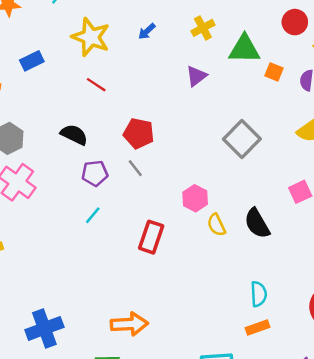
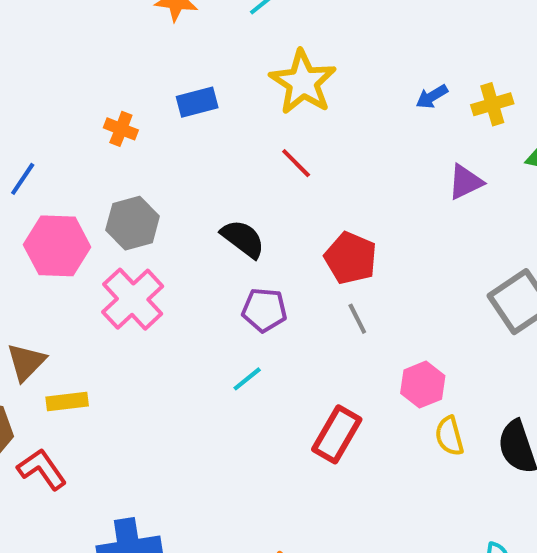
blue arrow: (147, 31) -> (432, 97), moved
gray line: (135, 168) -> (357, 319), moved

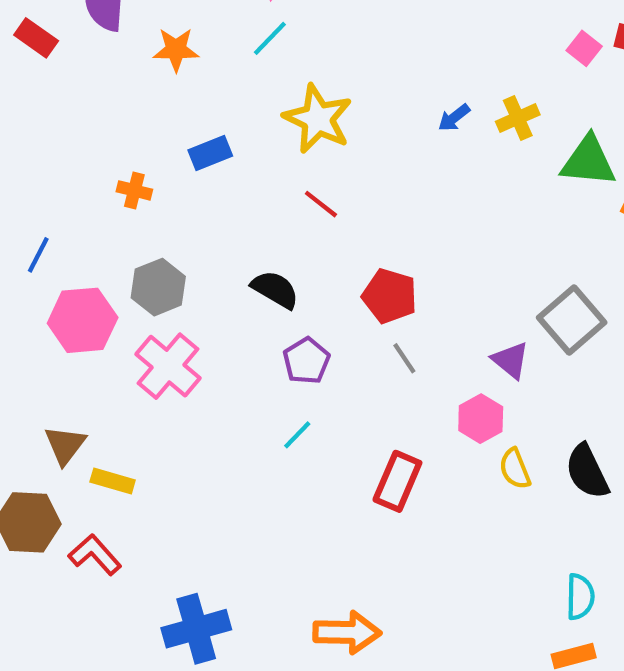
purple triangle: (465, 182) -> (511, 360), moved, turned -48
purple pentagon: (264, 310) -> (306, 361), turned -30
yellow rectangle: (67, 401) -> (113, 481), turned 30

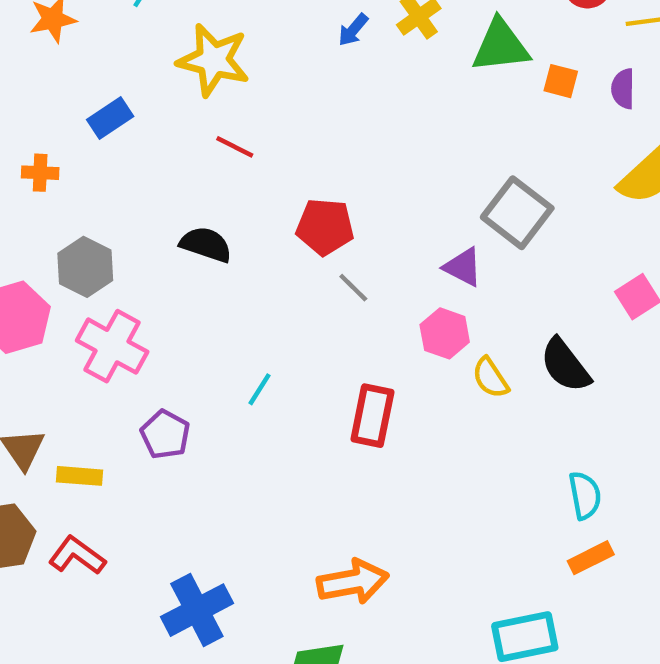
purple pentagon: (306, 361) -> (165, 434), moved

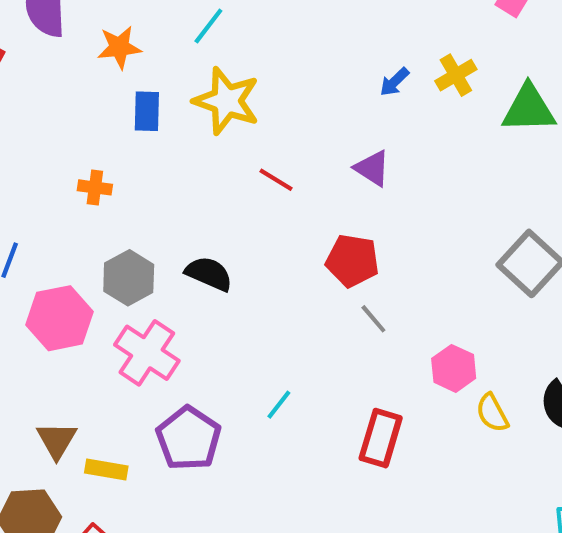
yellow star: (213, 60) -> (227, 101), moved
blue rectangle: (110, 118) -> (147, 111), moved, turned -60
black semicircle: (206, 244) -> (209, 274), moved
purple triangle: (463, 267) -> (372, 168), moved
purple pentagon: (165, 434) -> (189, 438), size x1.4

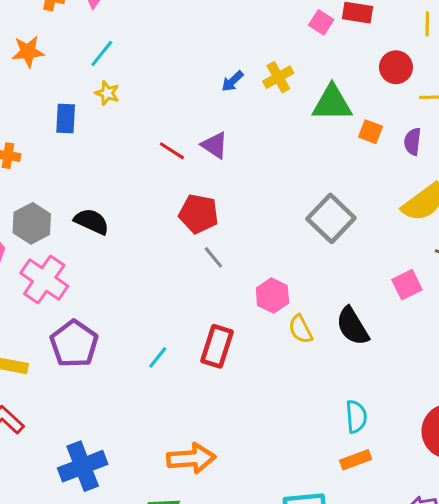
cyan line: (208, 26) -> (102, 53), moved
yellow star: (227, 101) -> (107, 93), size x0.5
blue rectangle: (147, 111) -> (66, 119), moved
red line: (276, 180) -> (172, 151), moved
cyan line: (279, 405) -> (158, 357), moved

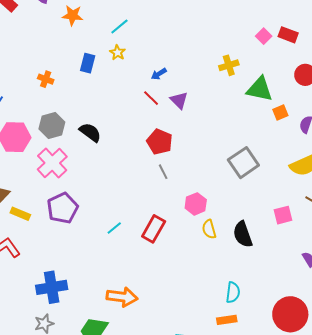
blue arrow: (232, 81) -> (159, 74), moved
orange square: (370, 132) -> (280, 113), turned 35

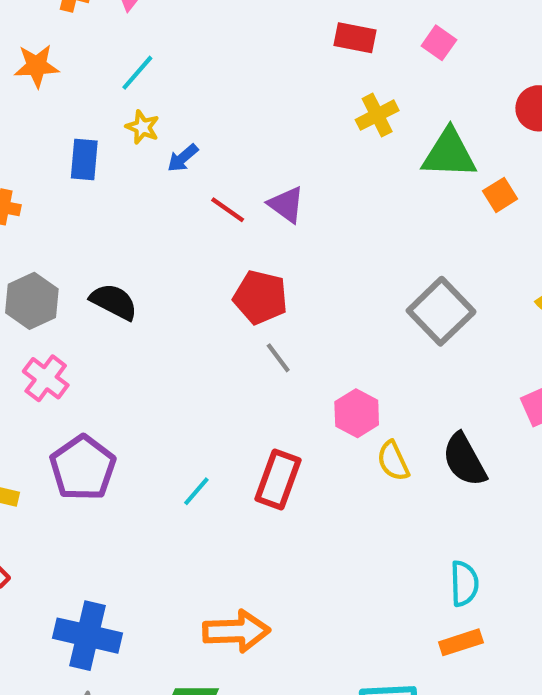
red rectangle: (288, 35) -> (355, 38), moved
blue arrow: (159, 74) -> (183, 158), moved
pink cross: (52, 163) -> (46, 378), size x0.7
blue cross: (52, 287) -> (87, 636), turned 32

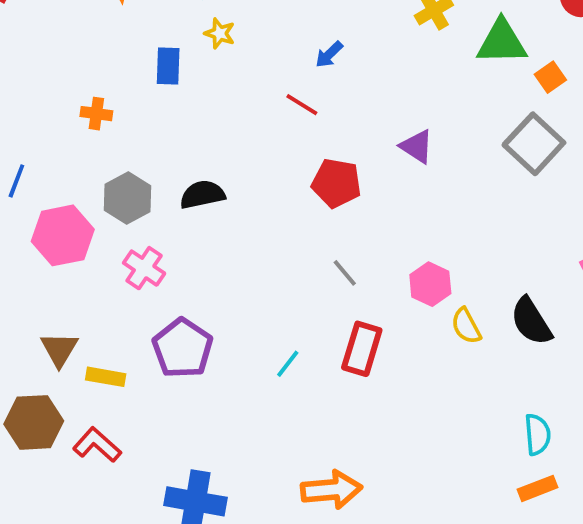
blue arrow: (183, 158) -> (329, 54), moved
purple triangle: (286, 205) -> (417, 146), moved
black semicircle: (114, 302) -> (202, 195), turned -36
gray square: (441, 311) -> (534, 144), moved
gray line: (278, 358) -> (345, 273), moved

